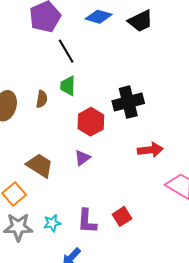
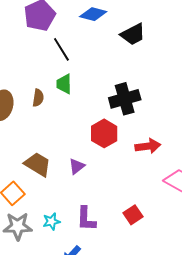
black trapezoid: (140, 21) -> (133, 34), moved
red hexagon: (91, 122) -> (104, 133), moved
purple triangle: (82, 158) -> (77, 166), moved
red square: (122, 216) -> (133, 215), moved

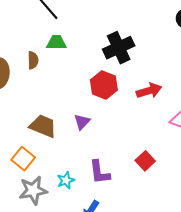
green trapezoid: (64, 84) -> (56, 43), turned 100

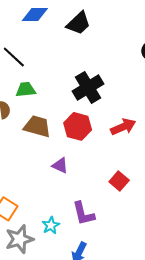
purple triangle: (82, 122) -> (60, 165), turned -42
brown trapezoid: (43, 126) -> (37, 126), moved
red square: (145, 161) -> (119, 181), moved

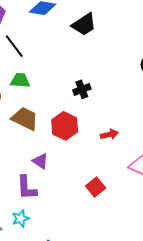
black cross: (88, 88) -> (82, 89), size x0.6
red arrow: (123, 127) -> (109, 134), size x0.7
purple L-shape: (83, 214) -> (27, 188), moved

